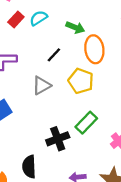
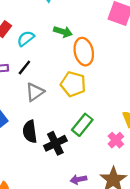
cyan semicircle: (38, 18) -> (26, 39), moved
black line: (54, 55) -> (24, 68), moved
black semicircle: (29, 167) -> (30, 132), moved

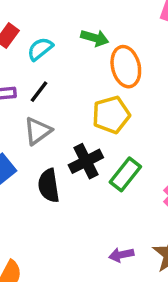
yellow pentagon: (73, 84) -> (111, 115), turned -30
gray triangle: (35, 92) -> (38, 131), moved
black cross: (55, 143) -> (86, 161), moved

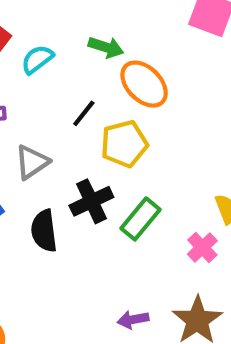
orange ellipse: (126, 67) -> (144, 84), turned -33
black line: (39, 92) -> (84, 113), moved

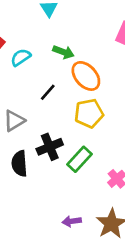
yellow pentagon: (124, 144) -> (89, 113), moved

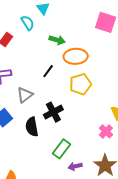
cyan semicircle: (21, 57) -> (28, 23), moved, turned 98
orange ellipse: (86, 76) -> (76, 56), turned -45
green rectangle: (79, 159) -> (62, 149), moved

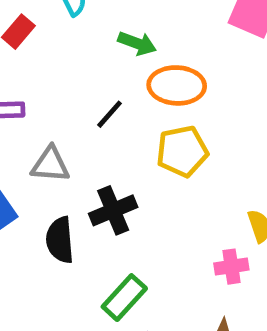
gray triangle: (25, 95) -> (50, 165), turned 36
pink cross: (106, 131) -> (231, 267), turned 32

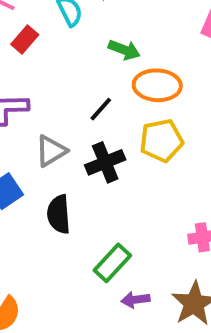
gray triangle: (50, 165) -> (51, 151), turned -36
black cross: (113, 210) -> (105, 162), moved

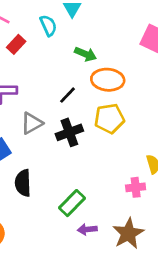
black semicircle: (59, 214) -> (23, 183), moved

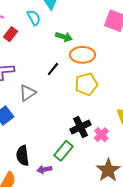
black cross: (69, 132) -> (81, 127), moved
black semicircle: (23, 183) -> (23, 156), moved
pink cross: (136, 187) -> (101, 135), moved, turned -32
purple arrow: (87, 229) -> (44, 169), moved

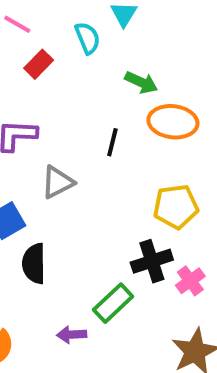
black line: (53, 69) -> (112, 142), turned -32
yellow pentagon: (86, 84) -> (176, 207), moved
black semicircle: (23, 156) -> (34, 263), moved

